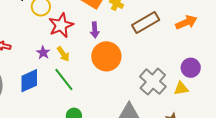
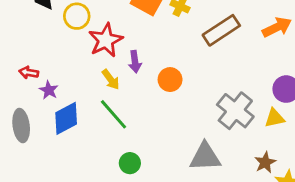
purple arrow: (95, 30) -> (135, 62), moved
purple star: (43, 53) -> (49, 90), moved
orange circle: (106, 56) -> (170, 80), size x0.6

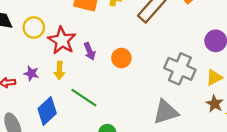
yellow arrow: (111, 79) -> (59, 70), moved, turned 54
purple star: (49, 90) -> (31, 73), moved
yellow triangle: (275, 118) -> (214, 78), moved

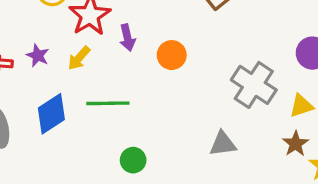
yellow arrow: (59, 70) -> (79, 58), turned 30
green line: (84, 98) -> (108, 103), turned -44
gray triangle: (166, 112) -> (223, 144), size x0.7

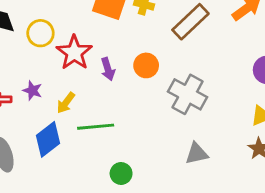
orange circle: (172, 55) -> (146, 65), moved
yellow arrow: (79, 58) -> (66, 103), moved
gray cross: (254, 85) -> (188, 94), moved

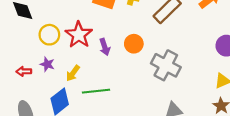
yellow circle: (40, 33) -> (49, 35), moved

